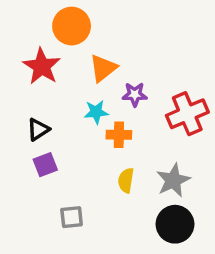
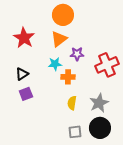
orange circle: (72, 26) -> (63, 15), moved
gray square: (72, 217) -> (75, 132), moved

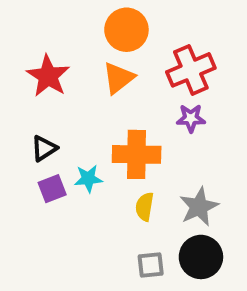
purple star: (77, 54) -> (191, 118), moved
cyan star: (55, 64) -> (88, 179), moved
red cross: (107, 65) -> (191, 70), moved
orange cross: (68, 77) -> (137, 154), size x1.6

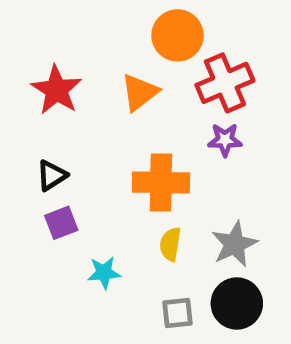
orange circle: (126, 30) -> (177, 35), moved
cyan star: (88, 179) -> (104, 273), moved

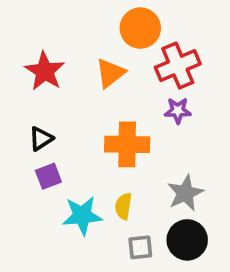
yellow semicircle: (170, 244) -> (123, 206), moved
cyan star: (104, 273) -> (82, 216), size x1.5

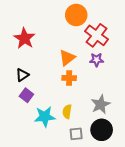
red cross: (178, 66) -> (97, 35), turned -30
orange triangle: (110, 73) -> (67, 58), moved
orange cross: (127, 144) -> (69, 78), size x0.6
purple square: (48, 176) -> (26, 95), turned -32

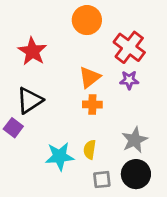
orange circle: (76, 15) -> (87, 20), moved
black triangle: (22, 75) -> (30, 100), size x1.5
purple square: (26, 95) -> (13, 128), moved

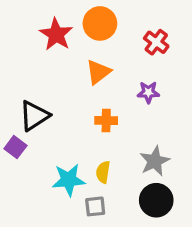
red cross: (129, 47) -> (156, 42), moved, size x0.7
red star: (32, 51) -> (56, 34), moved
orange triangle: (90, 77) -> (98, 72), moved
gray square: (102, 180) -> (95, 206), moved

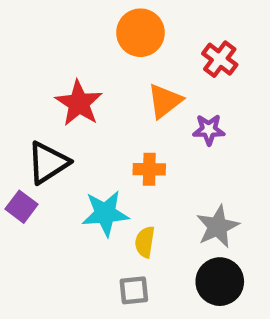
red star: (56, 34) -> (79, 103), moved
orange triangle: (98, 72) -> (165, 101), moved
cyan star: (69, 180) -> (105, 213), moved

